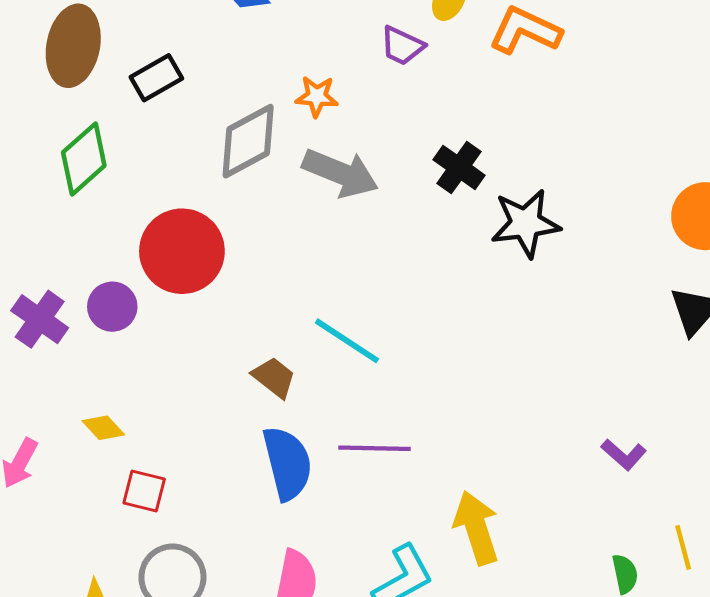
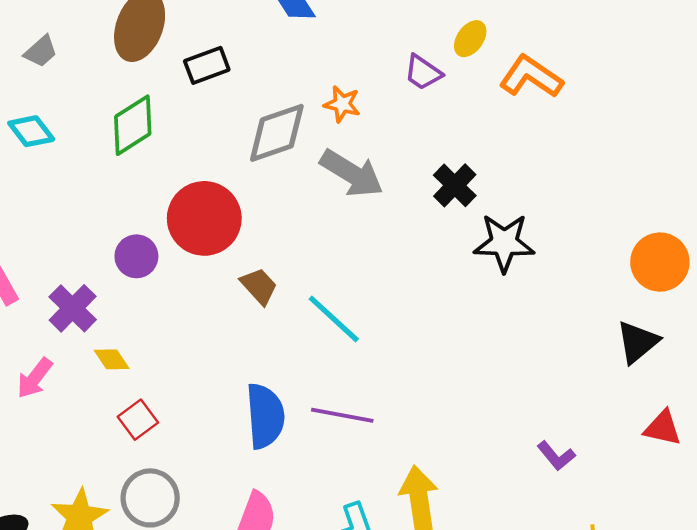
purple cross: (40, 319) -> (73, 308), moved
brown trapezoid: (274, 377) -> (259, 286), moved
red square: (144, 491) -> (138, 420), turned 30

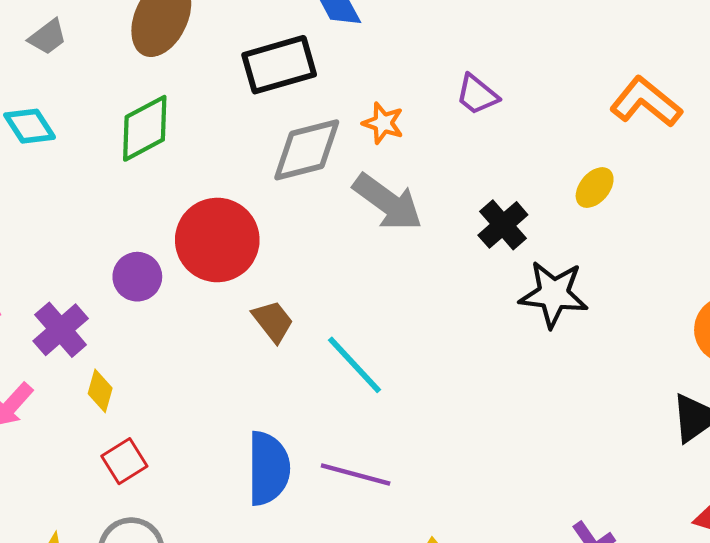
yellow ellipse: (470, 39) -> (595, 188), moved
black rectangle: (207, 65) -> (279, 65), moved, size x1.4
orange L-shape: (531, 77) -> (646, 102), moved
yellow diamond: (112, 359) -> (100, 391), turned 45

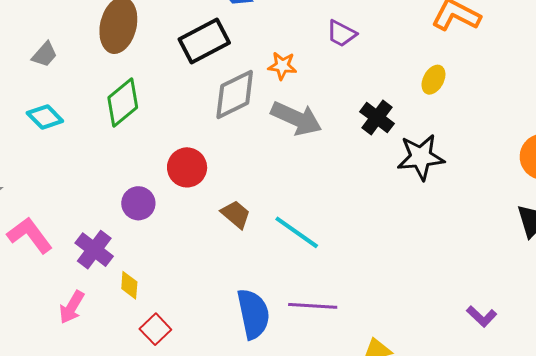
red circle: (217, 240) -> (187, 167), size x0.7

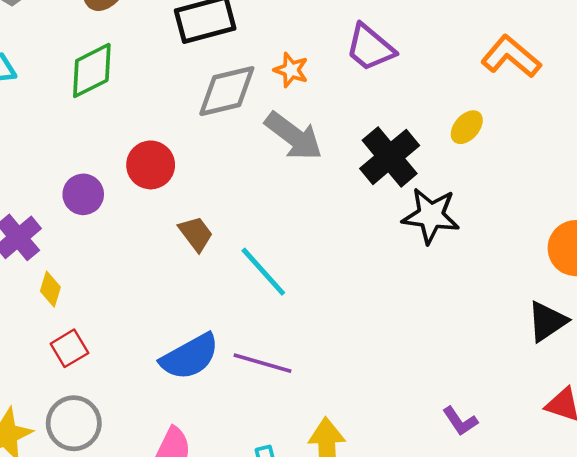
purple trapezoid: (341, 34) -> (370, 48), size x1.4
black cross: (377, 118) -> (390, 157), size x1.4
blue semicircle: (253, 314) -> (190, 357), turned 60

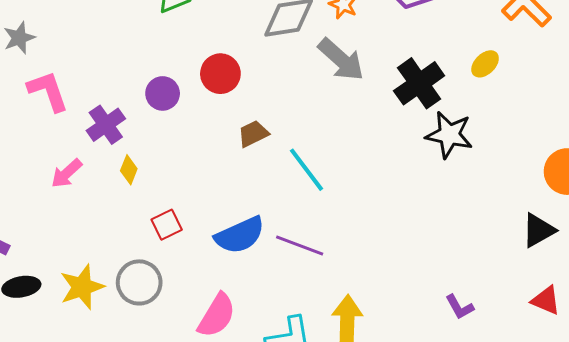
brown trapezoid: (196, 234) -> (253, 134), turned -84
red square: (69, 348) -> (167, 225), moved

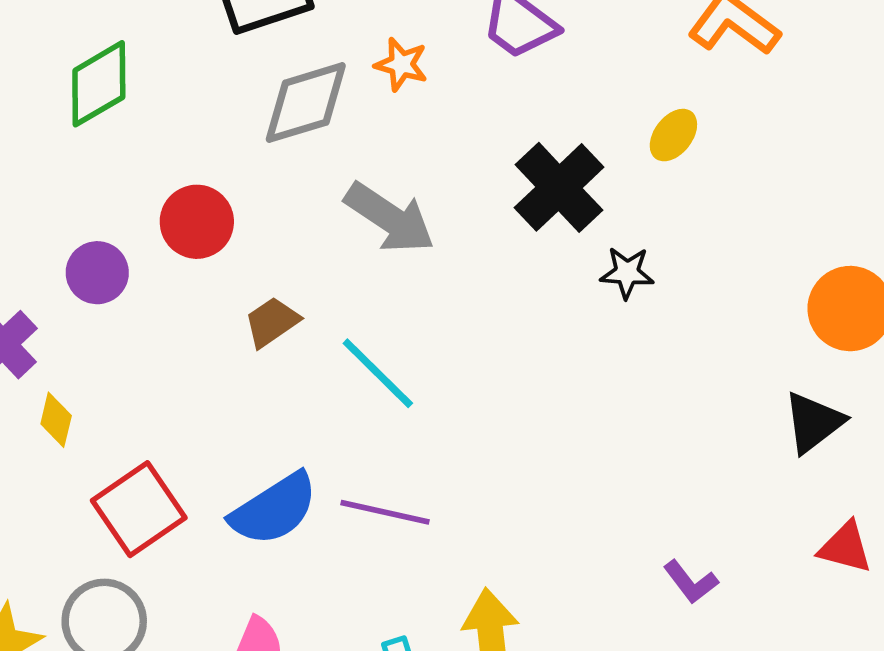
gray arrow: (341, 60) -> (390, 218), moved
black star: (449, 135) -> (627, 273), size x0.6
red square: (167, 225) -> (139, 509), size x1.6

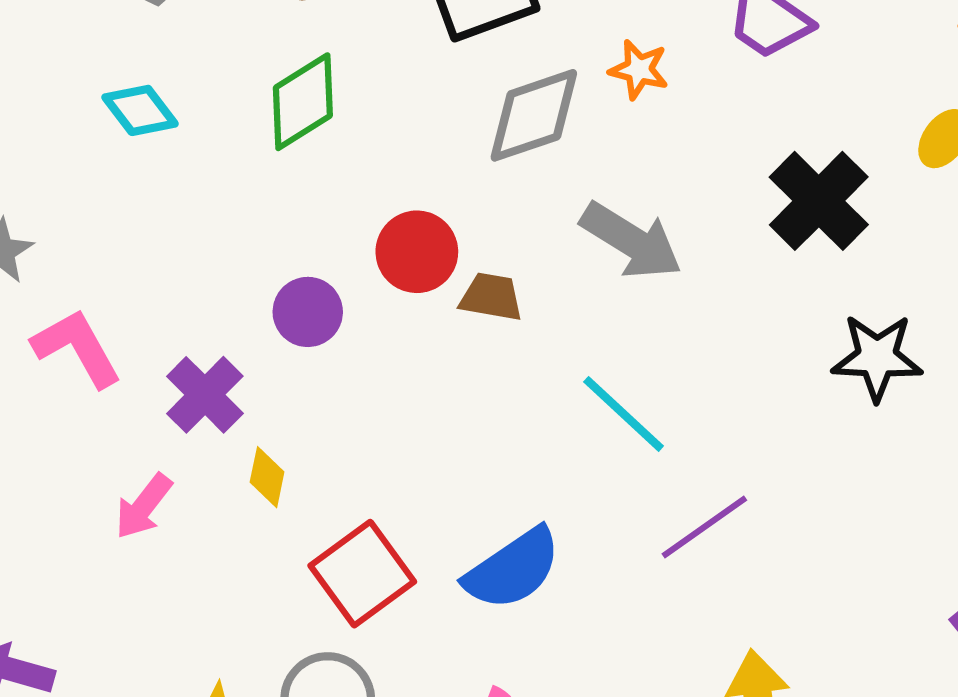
black star: (627, 273) -> (877, 357), moved, size x1.5
brown trapezoid: (272, 322) -> (491, 297), moved, turned 46
purple line: (385, 512) -> (704, 527), moved, turned -46

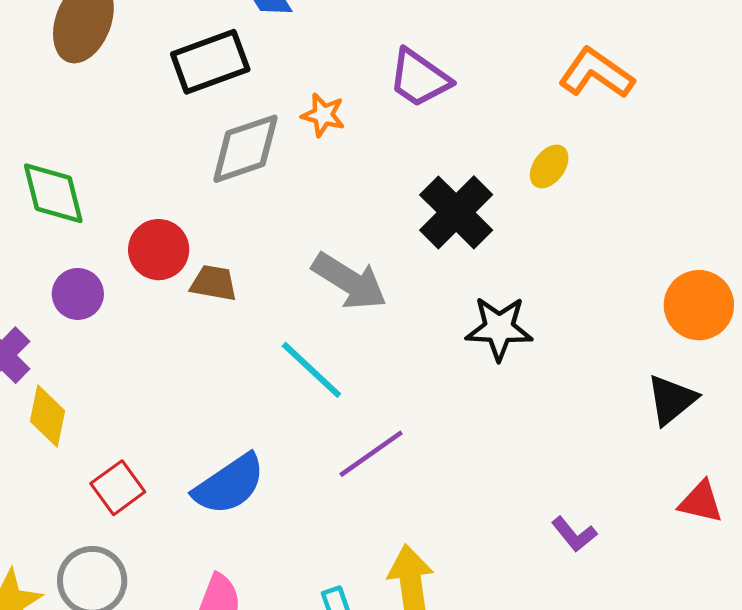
green diamond: (303, 102) -> (53, 193), moved, turned -72
gray arrow: (631, 241) -> (349, 281), moved
yellow diamond: (267, 477) -> (48, 416), size x1.4
red square: (362, 574) -> (118, 488), size x0.7

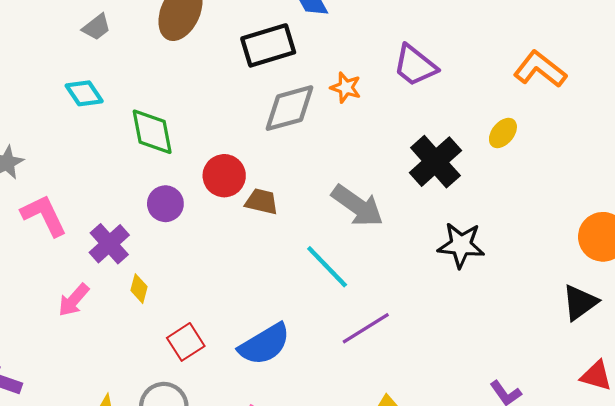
yellow diamond: (48, 416) -> (139, 289), size x0.7

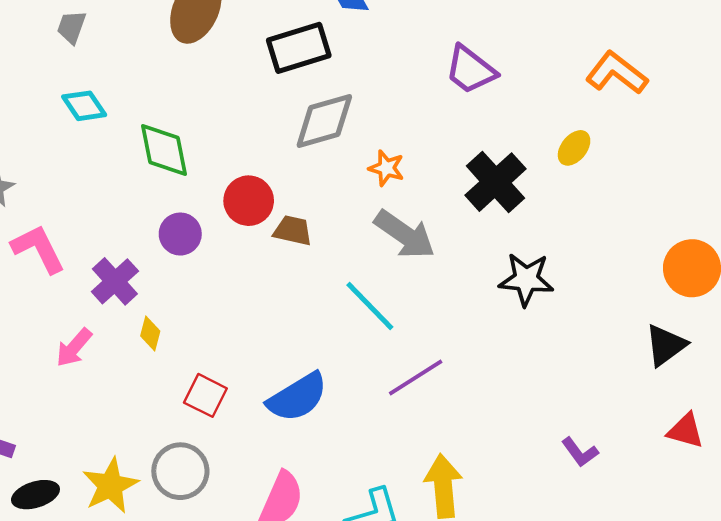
gray trapezoid: (96, 27) -> (71, 27), moved, turned 148
orange star: (346, 88) -> (386, 168), moved
red square: (186, 342) -> (205, 395), turned -30

